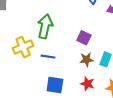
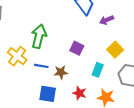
yellow cross: (23, 47) -> (17, 56), turned -30
brown star: (87, 60) -> (61, 72), moved

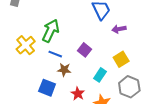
blue line: (41, 66) -> (55, 54), moved

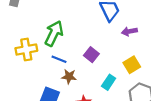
yellow cross: (26, 45) -> (26, 49), turned 30

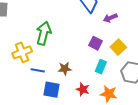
purple square: (91, 55) -> (96, 43), moved
blue line: (59, 59) -> (38, 70), moved

